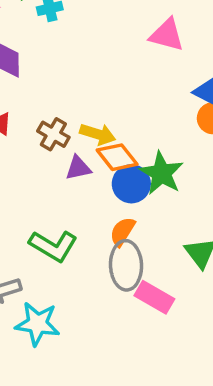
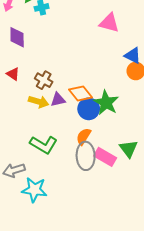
yellow arrow: (98, 134) -> (39, 102), moved
pink rectangle: (154, 297) -> (105, 157), moved

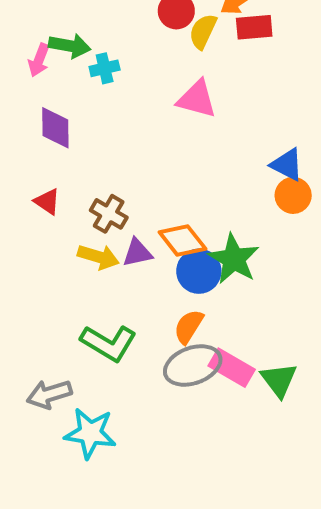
pink triangle: (109, 23) -> (197, 99), moved
green triangle: (129, 149) -> (279, 380), moved
gray ellipse: (86, 156) -> (193, 365), turned 72

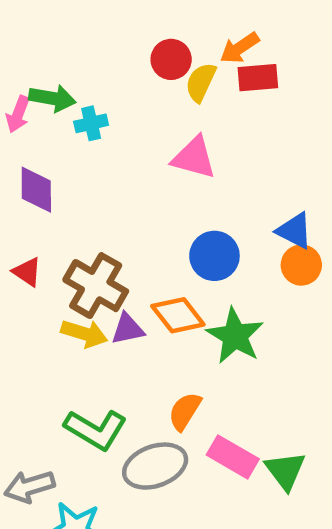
brown cross: (109, 214) -> (96, 286), size x1.5
blue circle: (199, 271) -> (214, 256), moved
gray ellipse: (193, 365) -> (155, 466), moved

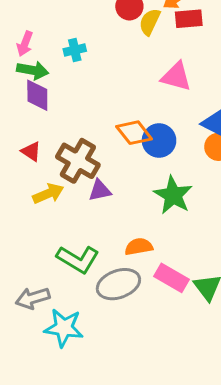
green arrow: (52, 98) -> (33, 70), moved
pink triangle: (194, 158) -> (176, 77), moved
orange diamond: (178, 315) -> (134, 133), moved
yellow arrow: (84, 334) -> (48, 194), moved, turned -40
orange semicircle: (185, 411) -> (139, 247), turned 48

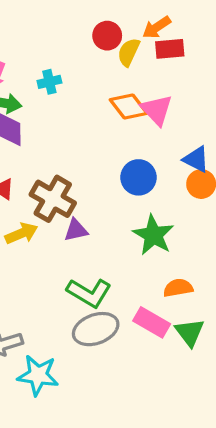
pink triangle: (176, 77) -> (157, 110), turned 32
orange diamond: (134, 133) -> (129, 107), moved
orange semicircle: (139, 247) -> (178, 288), moved
green L-shape: (78, 259) -> (89, 293), moved

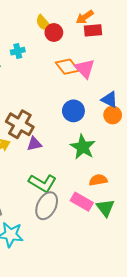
red circle: (107, 36) -> (54, 32), moved
yellow semicircle: (129, 52) -> (44, 23), moved, turned -66
gray ellipse: (96, 329) -> (47, 206), turned -44

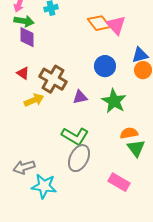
blue triangle: (110, 100) -> (140, 55), turned -42
purple triangle: (34, 144) -> (80, 97), moved
pink rectangle: (82, 202) -> (119, 182), moved
green triangle: (105, 208) -> (136, 148), moved

